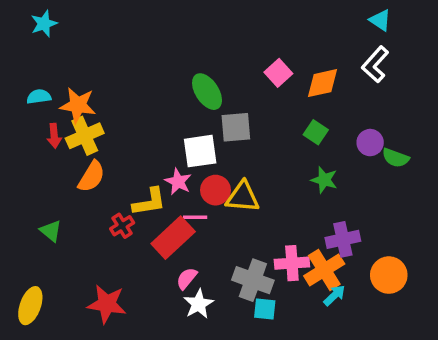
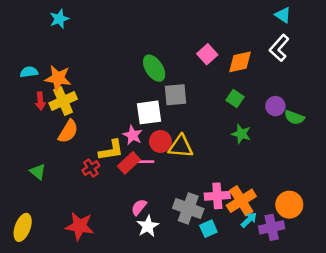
cyan star: (44, 24) -> (59, 19), moved
red rectangle: (173, 238) -> (129, 163), moved, size x0.7
purple cross: (343, 239) -> (272, 227), moved
cyan square: (265, 309) -> (208, 229), moved, turned -30

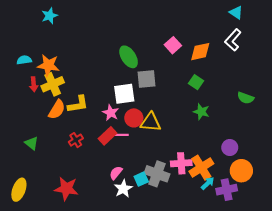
purple circle: (275, 106) -> (230, 147), moved
yellow L-shape: (111, 150) -> (78, 104), moved
cyan square: (208, 229) -> (141, 179), moved

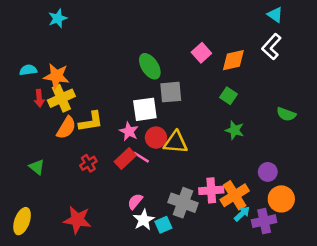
pink line: (121, 135) -> (141, 157), turned 32
cyan square: (141, 179) -> (163, 225), moved

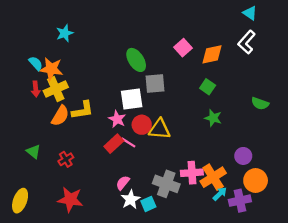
cyan star: (58, 18) -> (65, 33), moved
cyan semicircle: (28, 70) -> (36, 63), moved, turned 56
red cross: (88, 163) -> (66, 159), moved

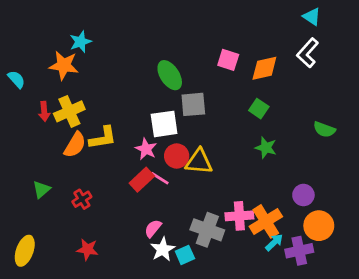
pink square: (183, 48) -> (228, 60), turned -30
cyan semicircle: (36, 63) -> (16, 79), moved
orange star: (51, 69) -> (64, 65), moved
green triangle: (33, 151) -> (41, 189), turned 40
red star: (70, 199) -> (87, 249), size x0.7

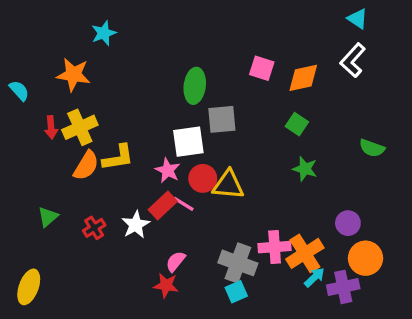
cyan star: (80, 42) -> (104, 33), moved
green ellipse: (170, 75) -> (195, 86), turned 40
red star: (87, 249) -> (166, 285), moved
white star: (163, 249) -> (136, 225), moved
cyan square: (185, 255) -> (236, 292), moved

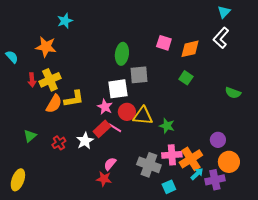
cyan triangle: (358, 19) -> (224, 12), turned 40
green star: (305, 169) -> (167, 126), moved
cyan square: (236, 292) -> (169, 187), moved

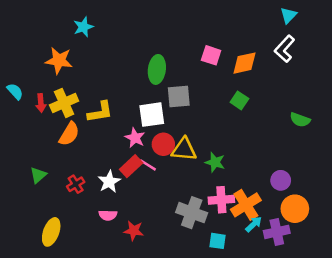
cyan semicircle: (12, 57) -> (15, 91), moved
yellow L-shape: (74, 99) -> (100, 112), moved
pink semicircle: (110, 164) -> (108, 215), moved, turned -128
yellow ellipse: (18, 180) -> (51, 232), moved
cyan square: (169, 187) -> (218, 241), turned 32

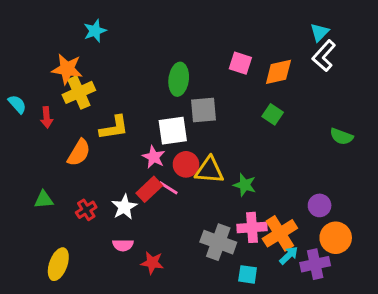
cyan triangle: (288, 15) -> (320, 32), moved
yellow cross: (64, 103) -> (79, 92), moved
green triangle: (38, 175) -> (44, 200), turned 36

